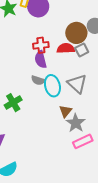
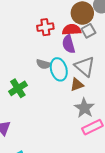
purple semicircle: (41, 59) -> (69, 44), moved
brown triangle: (65, 111) -> (77, 85), moved, turned 32

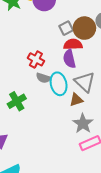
red cross: (45, 27) -> (36, 59), moved, turned 35
gray square: (88, 31) -> (66, 28), moved

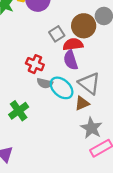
gray square: (66, 28) -> (57, 34), moved
cyan ellipse: (59, 84) -> (62, 88), turned -30

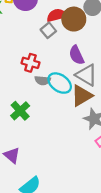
red semicircle: (73, 44) -> (57, 15), moved
purple semicircle: (71, 60) -> (77, 55), moved
brown triangle: (82, 103) -> (82, 96), size x1.5

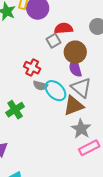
brown circle: (74, 19) -> (75, 52), moved

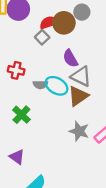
brown circle: (75, 52) -> (64, 23), moved
red cross: (32, 68) -> (16, 70), moved
gray star: (81, 129) -> (79, 131), moved

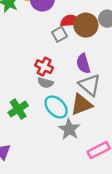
red cross: (16, 70) -> (44, 67), moved
cyan ellipse: (57, 86) -> (56, 107), moved
gray star: (79, 131) -> (69, 129), moved

